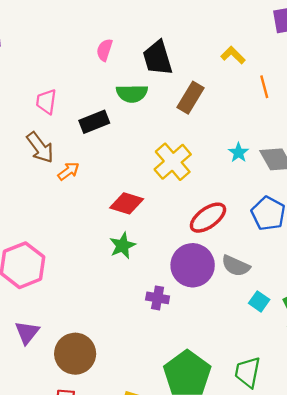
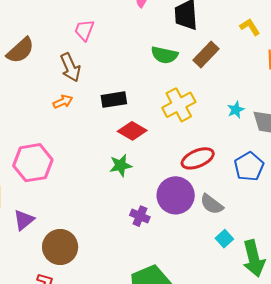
green semicircle: (132, 93) -> (164, 55), moved
black rectangle: (94, 122) -> (114, 100), moved
orange arrow: (68, 171) -> (63, 102), moved

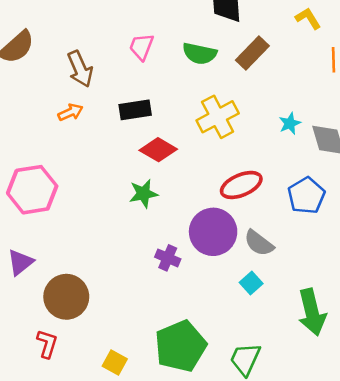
pink trapezoid: (84, 30) -> (142, 47), moved
cyan square: (224, 239) -> (251, 283), moved

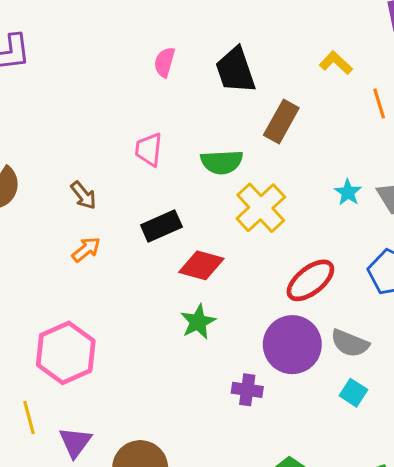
green semicircle: (200, 54) -> (222, 162), moved
brown arrow: (80, 69) -> (83, 195), size x0.7

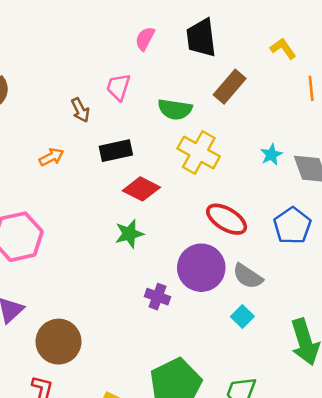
pink semicircle: (164, 62) -> (145, 39), moved
brown arrow: (83, 195) -> (80, 110), moved
yellow cross: (261, 208) -> (199, 153), turned -30
red ellipse: (310, 280) -> (227, 219), turned 57

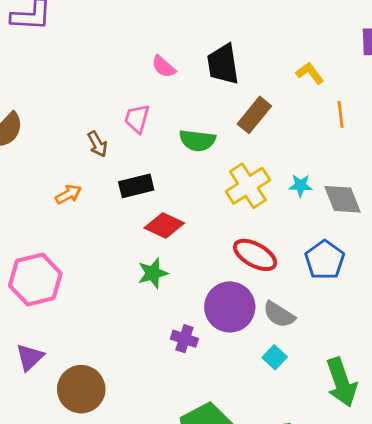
pink semicircle: (145, 39) -> (164, 67), turned -75
yellow cross: (199, 153) -> (248, 186), moved, turned 30
cyan star: (271, 155) -> (300, 186), turned 30

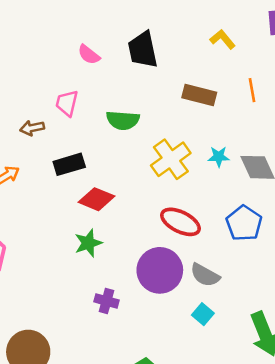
yellow L-shape: (310, 73) -> (223, 39), moved
brown rectangle: (254, 115) -> (199, 95), moved, turned 68
brown arrow: (97, 144) -> (32, 128), turned 110
purple cross: (184, 339) -> (106, 301), moved

